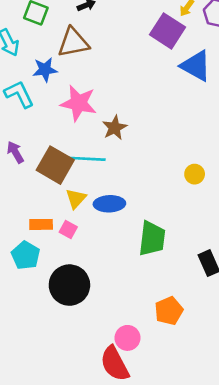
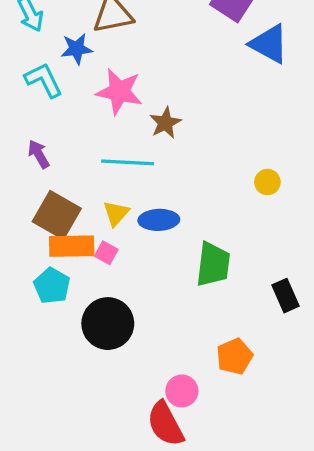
brown square: (55, 165) -> (57, 215), moved
orange rectangle: (41, 224) -> (72, 246), size x1.5

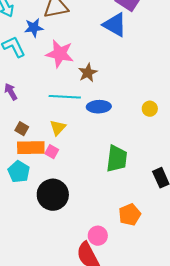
blue triangle: (269, 44) -> (115, 25), moved
brown square: (57, 215) -> (22, 129), size x0.5
blue ellipse: (159, 220) -> (99, 107), moved

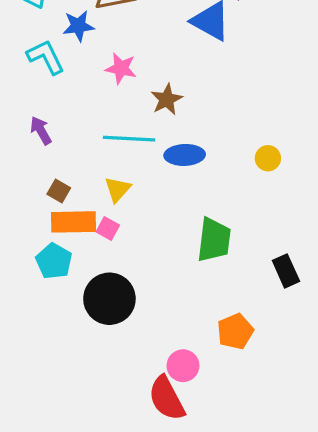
pink star: (60, 54) -> (121, 68), size x0.7

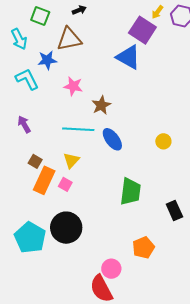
blue ellipse: (185, 155) -> (112, 139), turned 55
orange rectangle: (74, 222) -> (44, 180), turned -64
cyan pentagon: (54, 261) -> (30, 238), moved, size x1.4

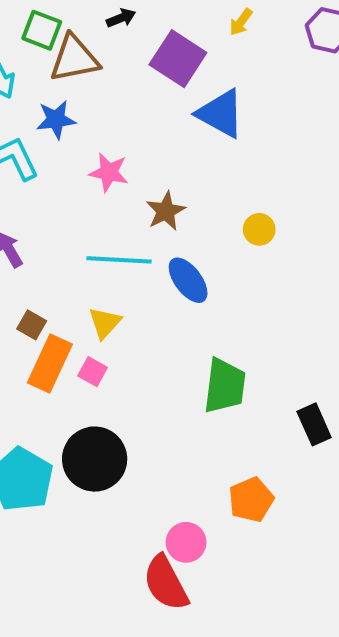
yellow arrow: (157, 12) -> (241, 22), moved
purple square: (142, 30) -> (178, 59), moved
brown triangle: (69, 39) -> (74, 59), moved
yellow circle: (163, 141) -> (259, 229), moved

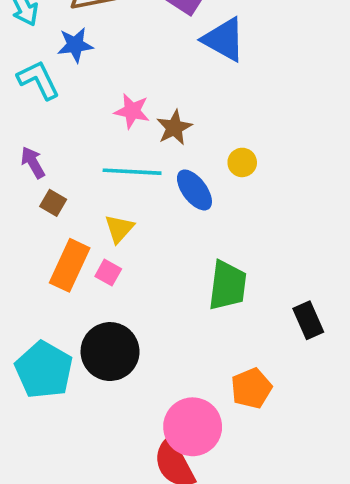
pink star: (109, 172) -> (132, 111), moved
yellow circle: (259, 229) -> (242, 162), moved
brown square: (32, 325) -> (53, 203), moved
pink circle: (186, 542) -> (193, 427), size x1.6

